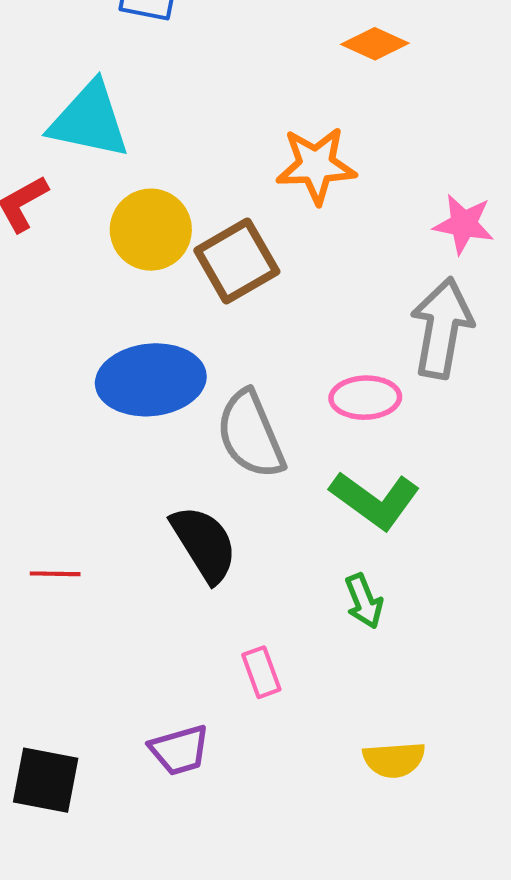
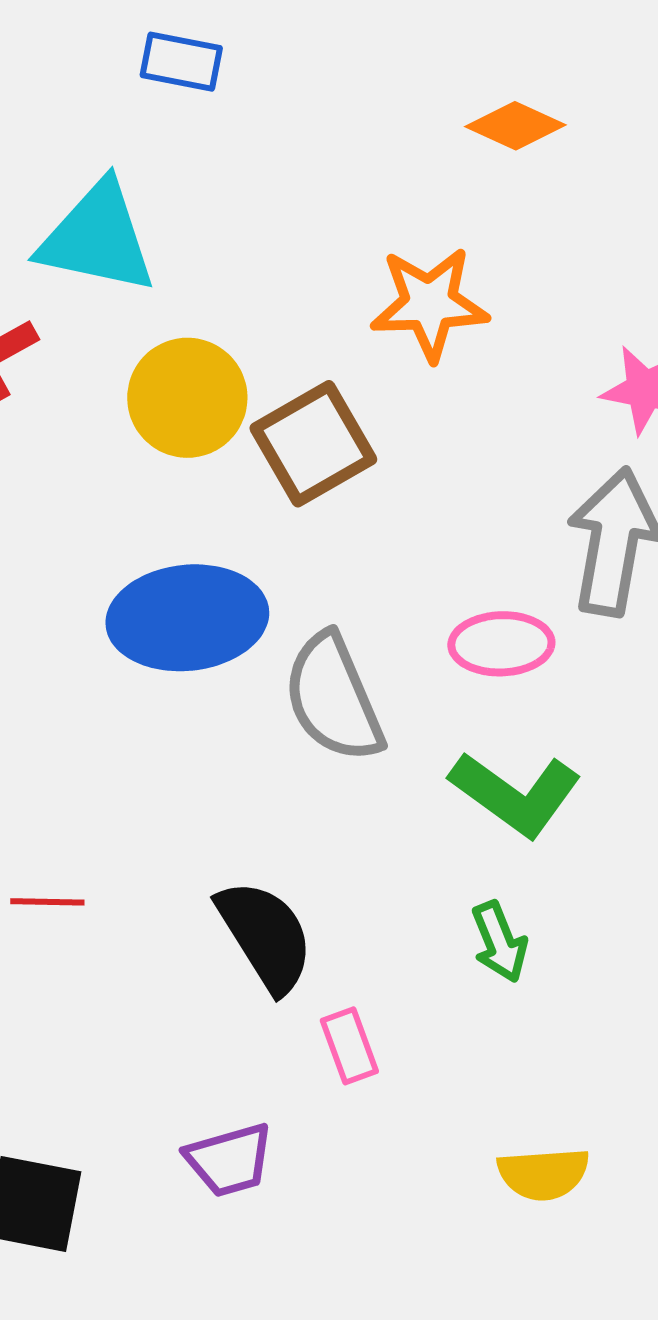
black semicircle: (204, 544) -> (265, 936), moved

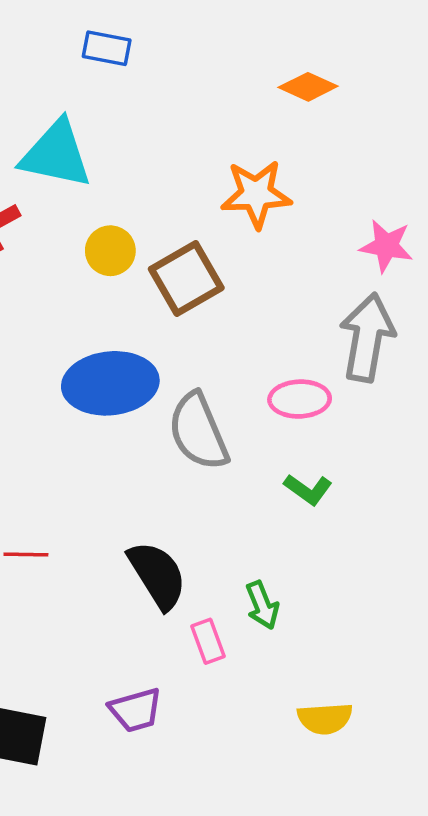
yellow circle: (187, 398) -> (110, 251), size x0.7
green L-shape: (515, 794) -> (308, 489), size x0.6
green arrow: (499, 942) -> (262, 605), moved

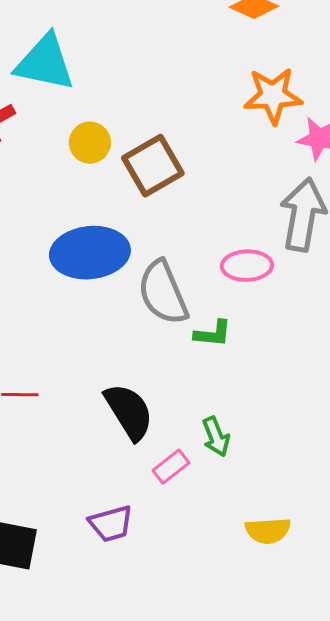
orange star: (256, 194) -> (273, 96), moved
green L-shape: (308, 489) -> (213, 334), moved, turned -30
pink rectangle: (208, 641) -> (171, 467), turned 72

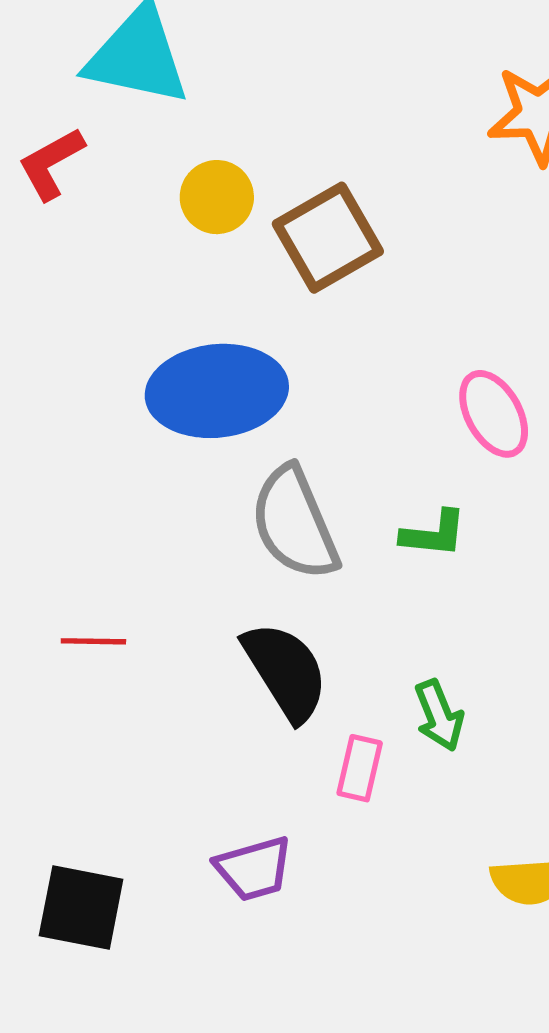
pink ellipse: (247, 266) -> (494, 414), turned 63
gray semicircle: (163, 293) -> (294, 523), moved
pink rectangle: (171, 467) -> (360, 768), turned -39

